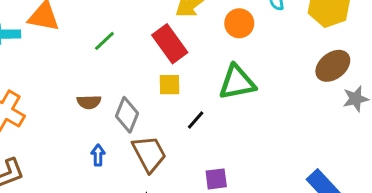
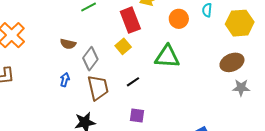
yellow square: (170, 85) -> (123, 46), turned 35
black line: (196, 120) -> (133, 82), moved

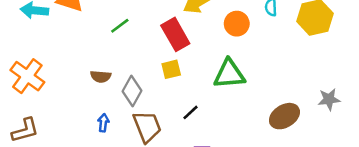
yellow square: (123, 46) -> (171, 69), turned 35
brown ellipse: (232, 62) -> (284, 116), moved

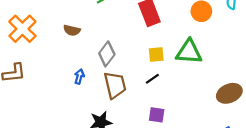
yellow square: (171, 69) -> (156, 54), moved
brown semicircle: (101, 77) -> (72, 30), moved

